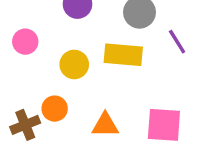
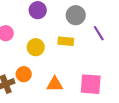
yellow rectangle: (123, 55) -> (66, 41), size x0.7

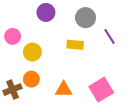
yellow circle: (36, 47) -> (32, 52), moved
pink square: (91, 84) -> (101, 90), turned -35

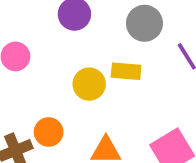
yellow circle: (32, 52) -> (89, 84), moved

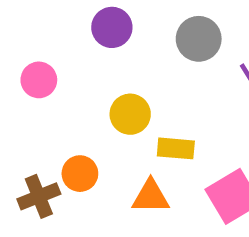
yellow rectangle: (126, 71) -> (176, 148), moved

